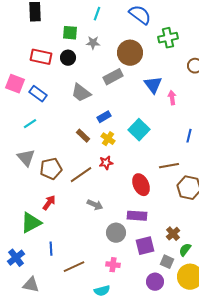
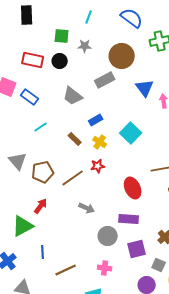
cyan line: (30, 124) -> (41, 127), moved

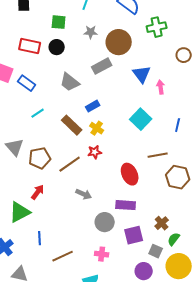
gray star: (85, 46) -> (91, 32), moved
cyan square: (131, 133) -> (141, 119), moved
brown rectangle: (75, 139) -> (72, 125), size x1.5

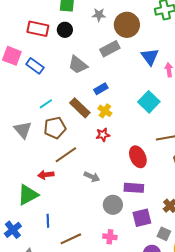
cyan line: (38, 113) -> (46, 104), moved
brown pentagon: (40, 158) -> (55, 128), moved
brown line: (70, 164) -> (66, 155), moved
red arrow: (38, 192) -> (46, 175), turned -133

